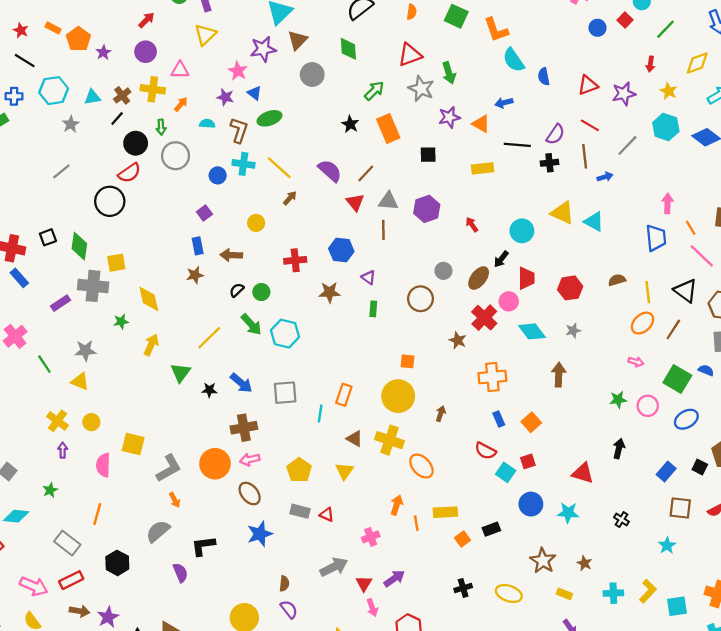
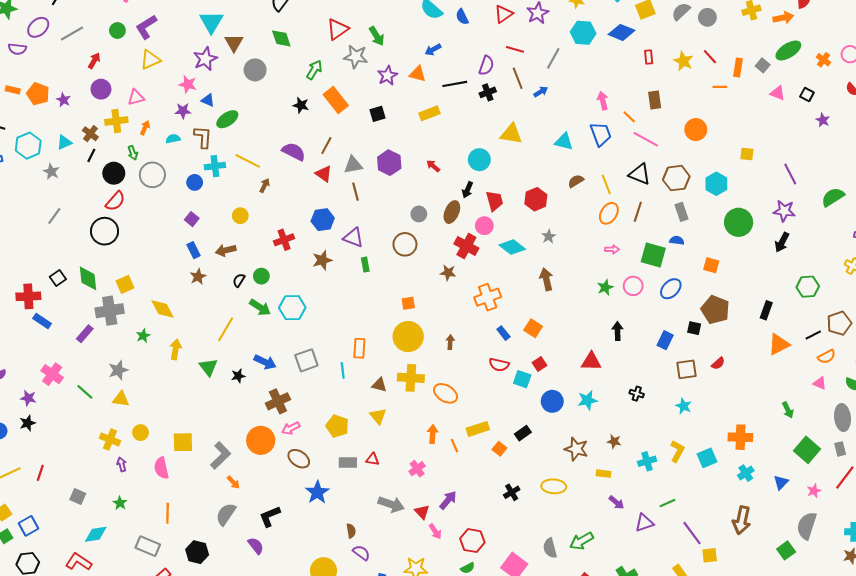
yellow triangle: (205, 35) -> (150, 60), turned 35
cyan triangle: (594, 222) -> (564, 142), moved
purple triangle: (368, 277) -> (353, 238), size x1.5
gray arrow: (334, 567) -> (391, 504), turned 60

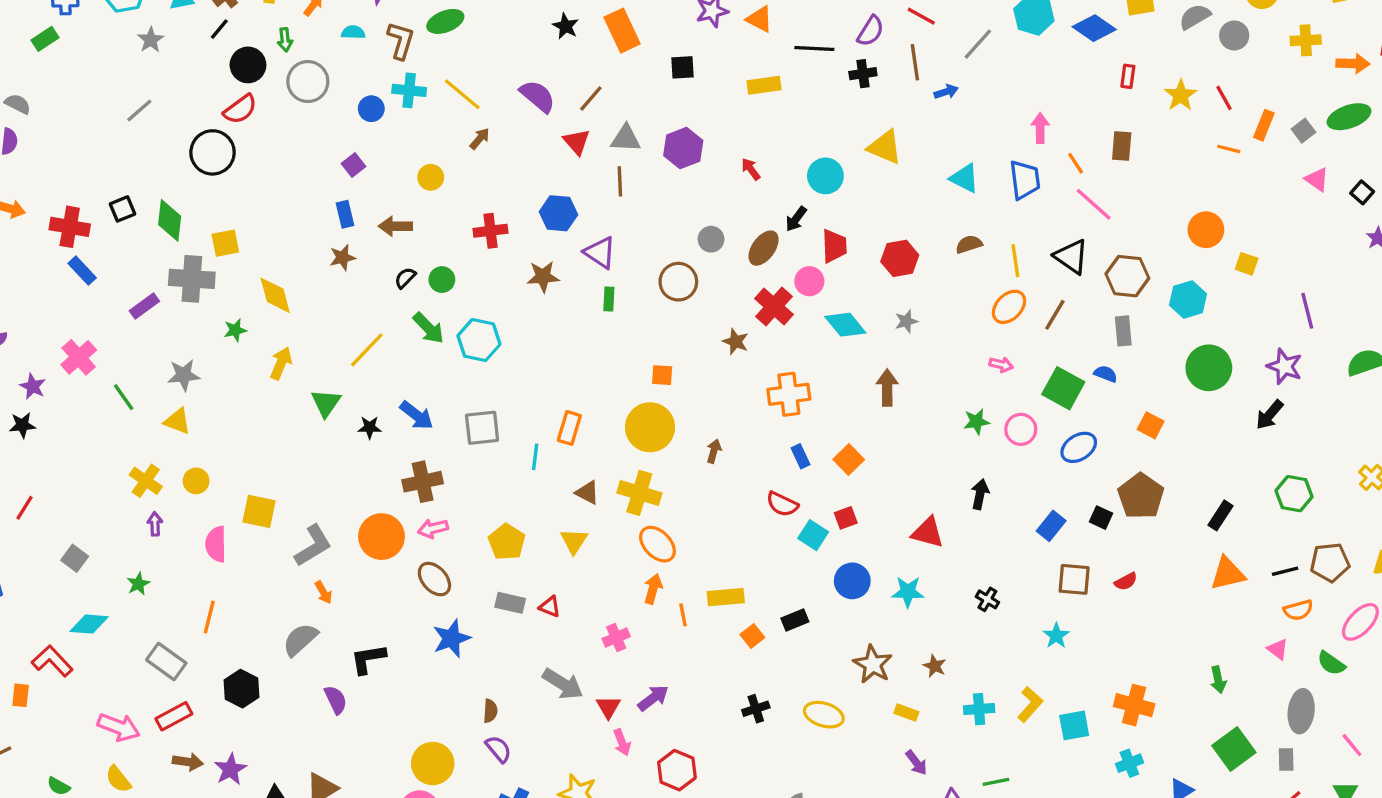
orange circle: (696, 130) -> (1206, 230), moved
orange ellipse: (446, 393) -> (657, 544), moved

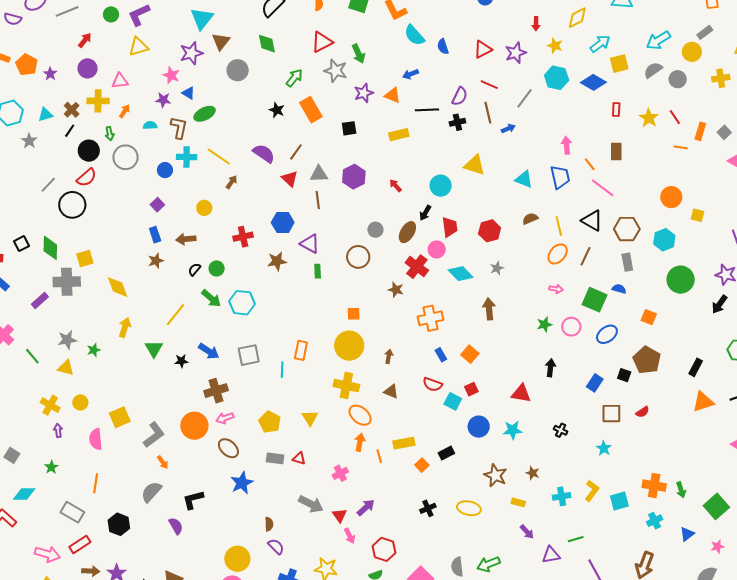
gray line: (139, 110) -> (48, 185), moved
green star: (235, 330) -> (94, 350), moved
brown triangle: (587, 493) -> (391, 392), moved
yellow square: (259, 511) -> (120, 417), turned -30
green arrow: (1218, 680) -> (681, 490), moved

